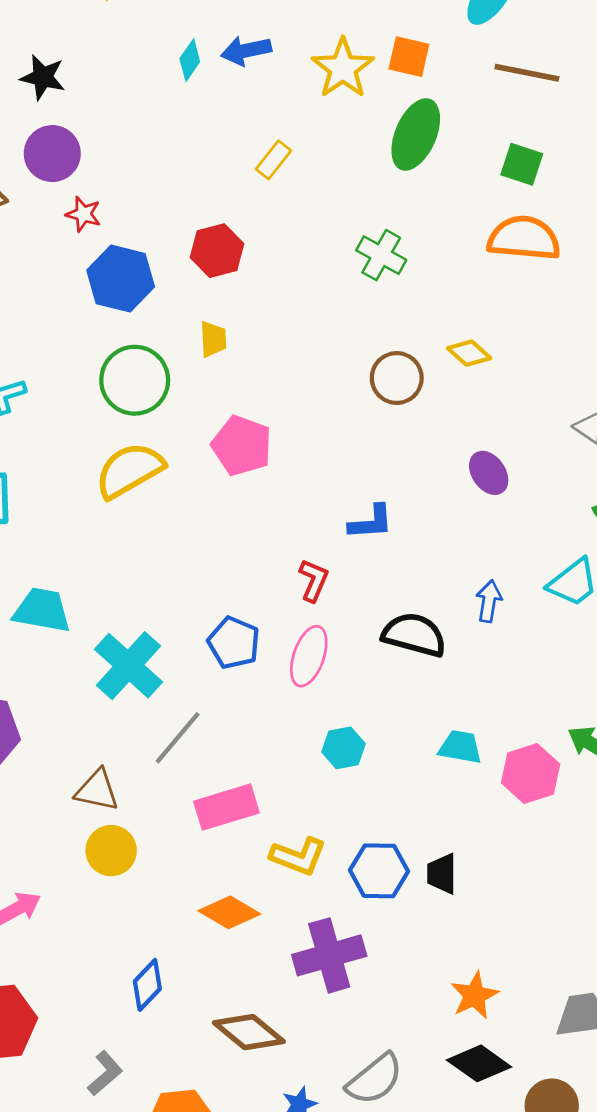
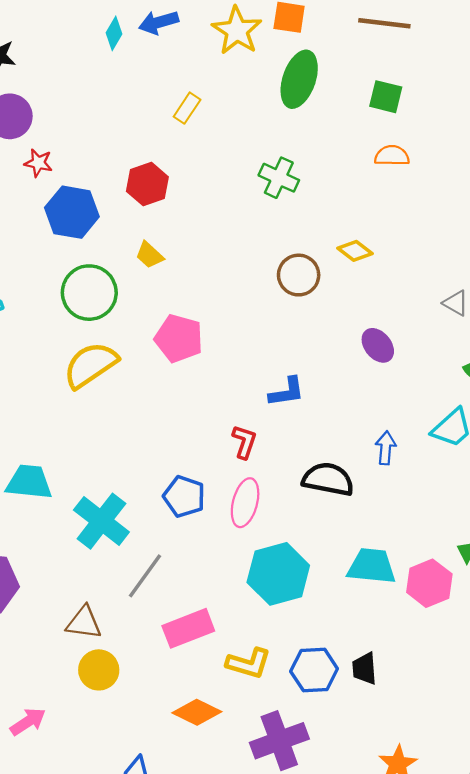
orange semicircle: (524, 238) -> (392, 156), size x0.6
yellow trapezoid: (213, 339) -> (149, 255), turned 140
cyan trapezoid: (460, 747) -> (372, 566), size x1.4
cyan hexagon: (344, 748) -> (278, 574), size x1.8

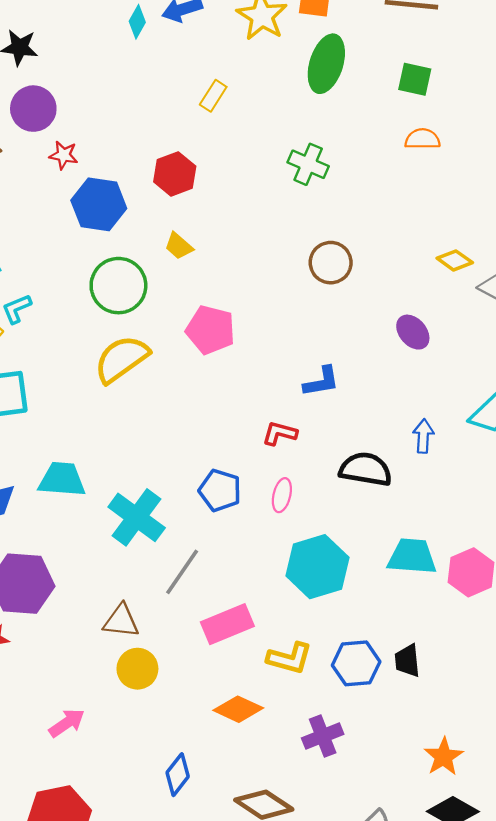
yellow diamond: (355, 251) -> (455, 260), moved
red L-shape: (244, 442) -> (280, 433), turned -92
pink ellipse: (245, 503) -> (282, 495), size x0.7
purple cross: (279, 741) -> (323, 736), size x0.7

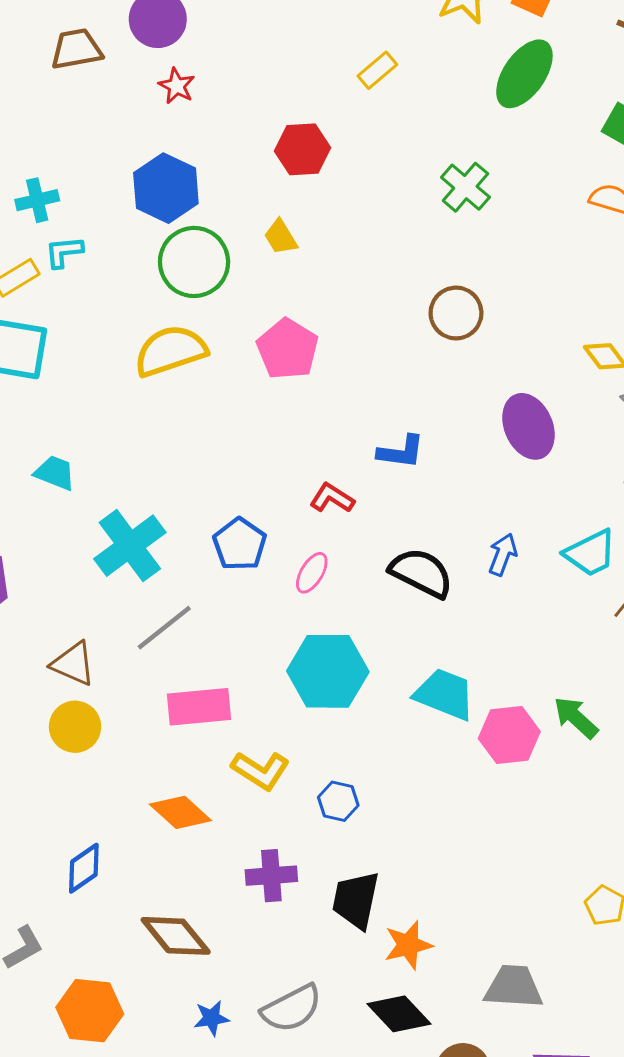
blue hexagon: (99, 204) -> (166, 188), moved
purple ellipse: (413, 332) -> (529, 426), size x1.4
cyan trapezoid: (62, 479) -> (55, 473), size x0.7
black trapezoid: (407, 661) -> (356, 900), moved, size x1.4
blue hexagon: (356, 663) -> (338, 801), size x0.7

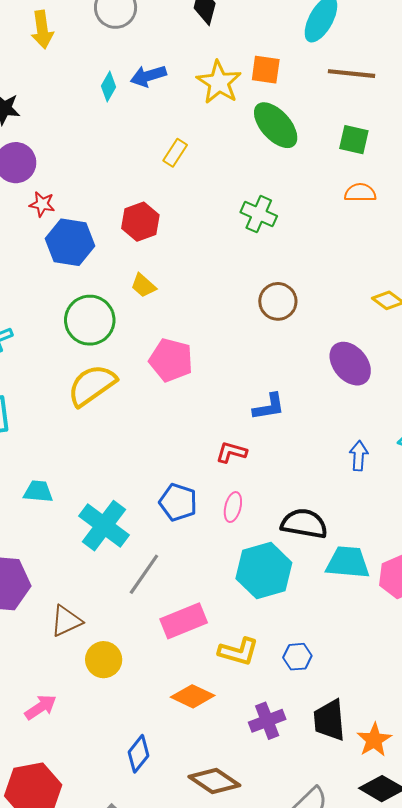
green ellipse: (524, 74) -> (276, 125), turned -60
blue hexagon: (166, 188) -> (70, 242), moved
black semicircle: (421, 573) -> (304, 524), moved
brown triangle: (73, 664) -> (66, 621), moved, turned -32

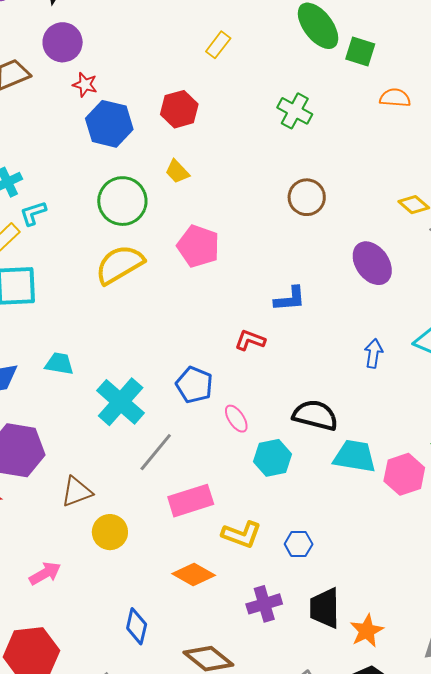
green square: (354, 140) -> (360, 51), moved
pink ellipse: (233, 507) -> (236, 419), moved, turned -52
cyan hexagon: (264, 571) -> (273, 458), size x0.7
blue diamond: (138, 754) -> (137, 626), turned -30

